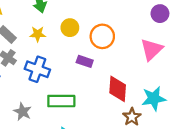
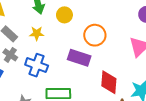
yellow circle: (70, 28) -> (64, 15), moved
purple rectangle: (85, 61) -> (79, 58), size x1.5

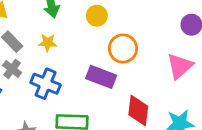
yellow circle: (64, 15) -> (97, 16), moved

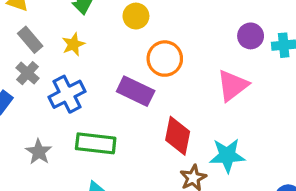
yellow star: (48, 43) -> (73, 44), turned -30
blue cross: (46, 84) -> (67, 94), turned 36

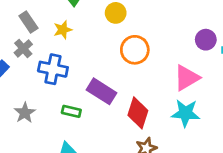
purple rectangle: (136, 91) -> (101, 91), moved
blue cross: (67, 94) -> (53, 69), turned 32
green rectangle: (96, 143) -> (71, 111), size x0.6
cyan star: (227, 155) -> (186, 113), moved

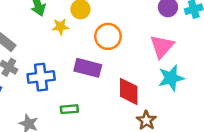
yellow star: (63, 30) -> (61, 27), moved, turned 30
purple rectangle: (101, 91) -> (88, 68), moved

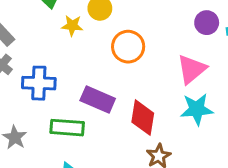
purple rectangle: (88, 68) -> (98, 99), moved
green rectangle: (69, 109) -> (67, 128), size x1.5

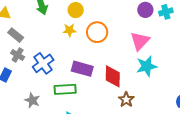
yellow star: (72, 26) -> (69, 30), moved
blue cross: (39, 83) -> (43, 63), turned -30

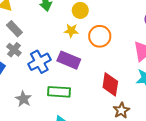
purple rectangle: (82, 69) -> (69, 60), moved

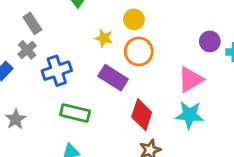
yellow circle: (80, 10) -> (134, 19), moved
purple rectangle: (69, 60) -> (113, 78), moved
gray star: (23, 99) -> (16, 119), moved

